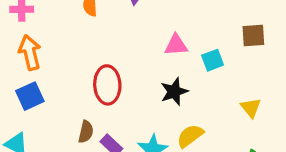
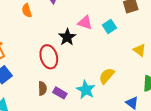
pink triangle: (176, 45) -> (85, 23), turned 35
black star: (174, 92) -> (67, 37), moved

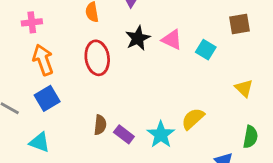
cyan square: (109, 26) -> (206, 50), turned -32
black star: (67, 37) -> (138, 38), moved
red ellipse: (49, 57) -> (97, 58), moved

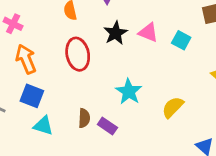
pink cross: (32, 22) -> (13, 24), turned 36
blue square: (47, 98) -> (32, 96), turned -35
cyan star: (161, 135) -> (129, 92), moved
cyan triangle: (40, 142) -> (43, 126), moved

